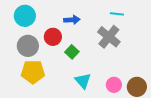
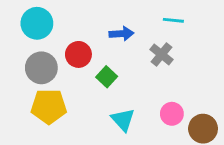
blue arrow: (72, 20) -> (121, 34), moved
gray cross: (109, 37) -> (161, 54), size x0.7
pink circle: (114, 85) -> (172, 114), moved

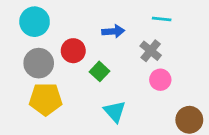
pink circle: (172, 114) -> (160, 80), moved

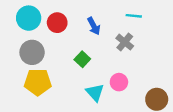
blue arrow: (113, 31) -> (94, 26), turned 66
red circle: (73, 51) -> (57, 23), moved
pink circle: (160, 80) -> (119, 82), moved

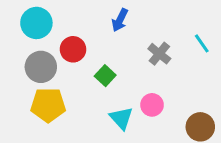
cyan line: (134, 16) -> (202, 43), moved, turned 49
red circle: (57, 23) -> (73, 49), moved
blue arrow: (94, 26) -> (120, 20), moved, turned 54

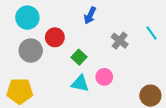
yellow pentagon: (48, 105) -> (20, 91), moved
pink circle: (152, 105) -> (104, 77), moved
cyan triangle: (121, 118) -> (80, 83), moved, turned -36

